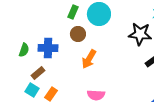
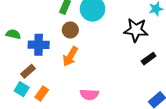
green semicircle: (24, 50) -> (13, 34), moved, turned -96
orange arrow: (89, 59) -> (70, 56), moved

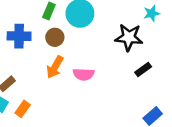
blue cross: (39, 45) -> (19, 36), moved
pink semicircle: (89, 94) -> (84, 74), moved

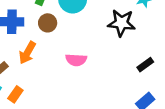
orange arrow: (55, 67) -> (27, 53), moved
black rectangle: (143, 70) -> (145, 65), moved

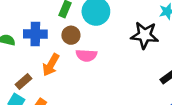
pink semicircle: (76, 60) -> (86, 55), moved

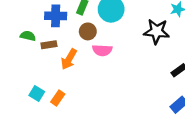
blue cross: (35, 34) -> (56, 16), moved
brown rectangle: (23, 82) -> (49, 45), moved, turned 32

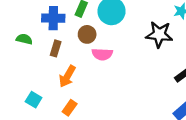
brown rectangle: (49, 45) -> (56, 48), moved, turned -64
orange arrow: (69, 59) -> (67, 76), moved
orange rectangle: (58, 98) -> (70, 108), moved

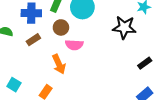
brown rectangle: (56, 48) -> (33, 40), turned 40
orange arrow: (67, 76) -> (59, 64), moved, turned -54

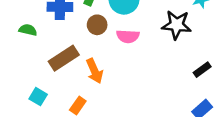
brown rectangle: (33, 40) -> (64, 58), moved, size x1.6
pink semicircle: (74, 45) -> (128, 36), moved

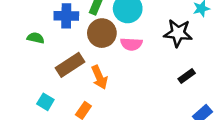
brown circle: (97, 25) -> (102, 33), size x1.5
black rectangle: (202, 70) -> (187, 76), moved

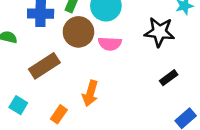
orange arrow: (99, 77) -> (90, 93), moved, turned 40

